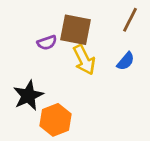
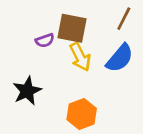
blue semicircle: (126, 61) -> (120, 58), size x1.6
orange hexagon: (56, 120) -> (82, 114), moved

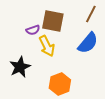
yellow arrow: (80, 57) -> (47, 46), moved

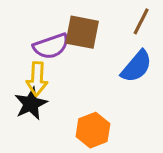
purple semicircle: (33, 30) -> (51, 46), size x1.6
yellow arrow: (47, 46) -> (37, 79), moved, turned 30

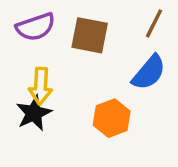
purple semicircle: (51, 46) -> (36, 27), moved
orange hexagon: (93, 130) -> (112, 118), moved

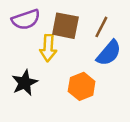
brown line: (154, 23) -> (101, 27), moved
yellow arrow: (41, 86) -> (48, 48), moved

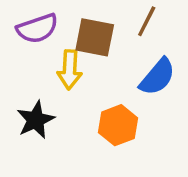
brown line: (101, 27) -> (147, 21), moved

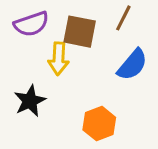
orange hexagon: (118, 125) -> (99, 124), moved

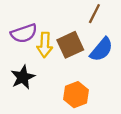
purple semicircle: (31, 24) -> (24, 33), moved
brown square: (80, 32) -> (70, 45), moved, turned -36

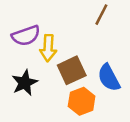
brown square: (70, 45) -> (72, 70), moved
blue semicircle: (101, 49) -> (109, 78), moved, turned 112

